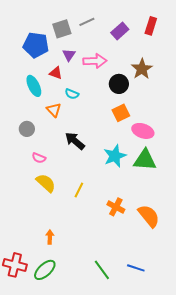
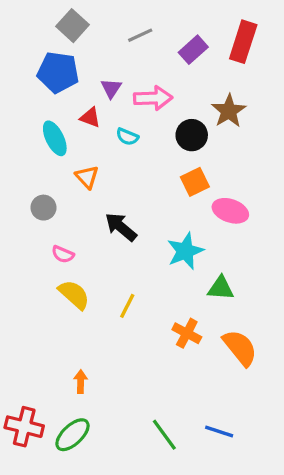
red rectangle: (151, 26) -> (243, 42), size x1.4
gray square: (62, 29) -> (72, 26), moved, turned -30
cyan semicircle: (72, 94) -> (127, 137), moved
green triangle: (145, 160) -> (221, 288), moved, size x0.7

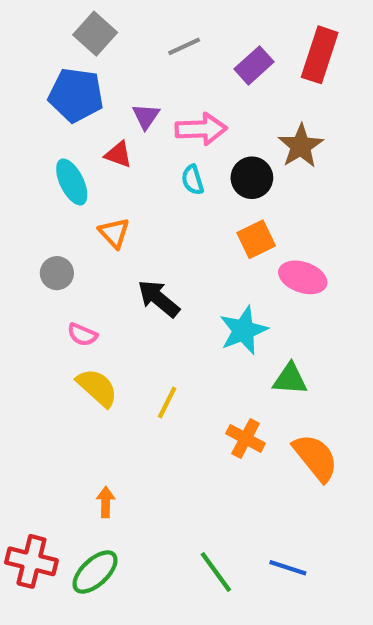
cyan semicircle: (127, 137) -> (193, 180), moved, turned 50

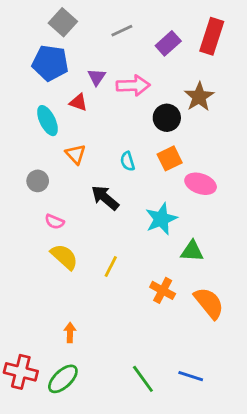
cyan semicircle: (193, 180) -> (128, 161), moved

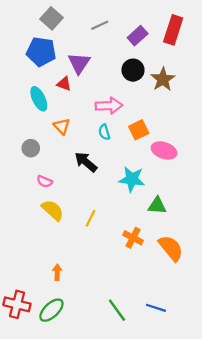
purple triangle: (97, 77) -> (79, 63), size x1.5
pink arrow: (133, 85) -> (109, 106), moved
black circle: (167, 118) -> (133, 70), moved
cyan star: (161, 219) -> (132, 179), turned 30

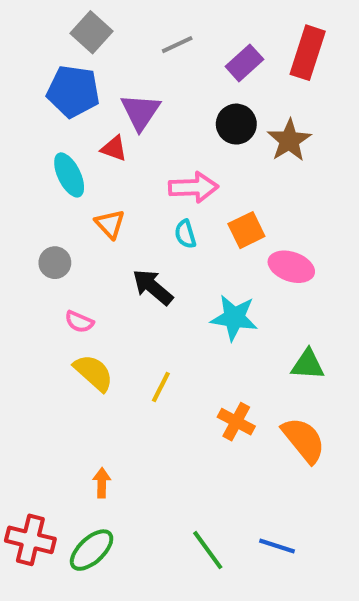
green triangle: (157, 206) -> (308, 365), moved

